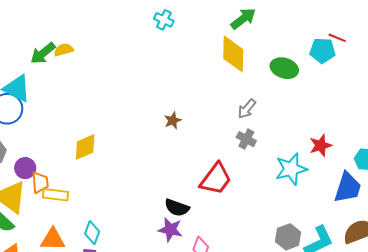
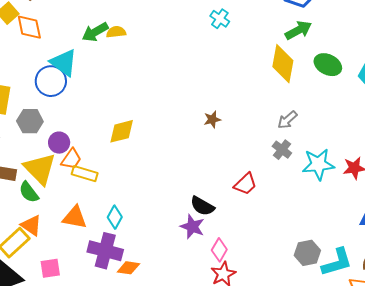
green ellipse: (284, 68) -> (328, 65), moved
cyan star: (291, 169) -> (318, 164), moved
red trapezoid: (216, 179) -> (245, 184), size x0.7
orange trapezoid: (40, 182) -> (71, 159), turned 30

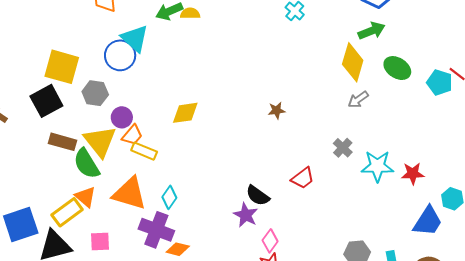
gray arrow: (287, 120) -> (358, 100), moved
green semicircle: (29, 192) -> (87, 164), size x1.4
orange triangle: (75, 217) -> (130, 193), size x1.4

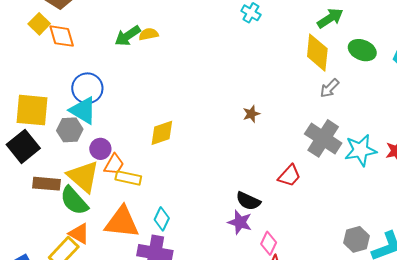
cyan triangle: (135, 38) -> (83, 110), moved
gray cross: (343, 148) -> (323, 138), size x1.8

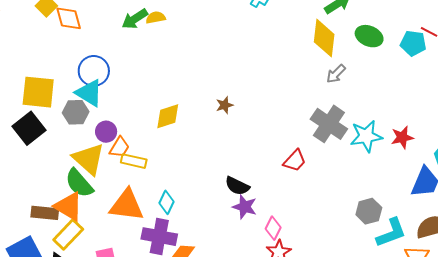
brown star: (251, 114) -> (225, 105), moved
brown rectangle: (47, 184) -> (45, 213), moved
black semicircle: (248, 201) -> (237, 186), moved
orange triangle: (79, 234) -> (69, 206), moved, size x1.4
gray hexagon: (357, 239) -> (369, 211), moved

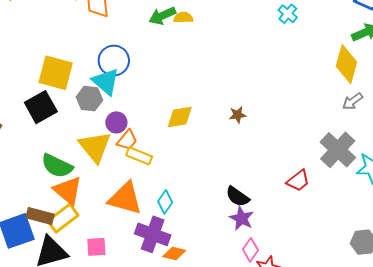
green semicircle: (79, 183) -> (57, 166), moved, turned -32
brown rectangle: (45, 213) -> (40, 216), moved
pink diamond: (273, 228) -> (250, 250), moved

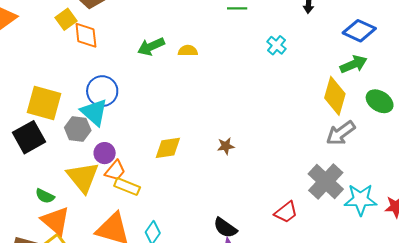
yellow semicircle: (183, 18) -> (188, 51), moved
gray arrow: (352, 101) -> (341, 133), size x1.4
green semicircle: (57, 166) -> (45, 196), size x0.6

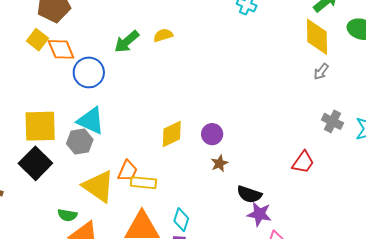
blue circle: (102, 91) -> (89, 72), moved
gray arrow: (341, 133) -> (321, 72), moved, size x0.6
brown star: (226, 146) -> (219, 163), moved
purple circle: (105, 153) -> (212, 134), moved
gray cross: (326, 181) -> (333, 121), size x0.6

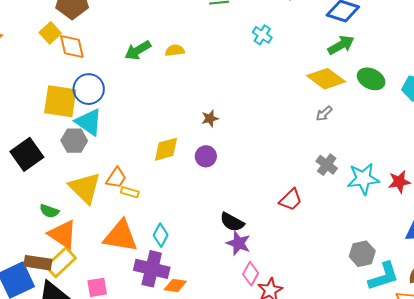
yellow diamond: (317, 37) -> (326, 79), turned -63
blue circle: (89, 72) -> (89, 89), moved
yellow square: (40, 126) -> (60, 101), moved
brown star: (219, 163) -> (210, 118), moved
yellow rectangle: (143, 183) -> (130, 192), size x0.7

